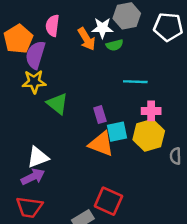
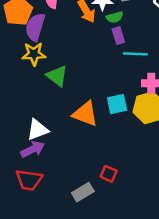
purple rectangle: (100, 115) -> (118, 36), moved
orange triangle: (101, 144) -> (85, 114), moved
red square: (108, 201) -> (109, 174), size x0.6

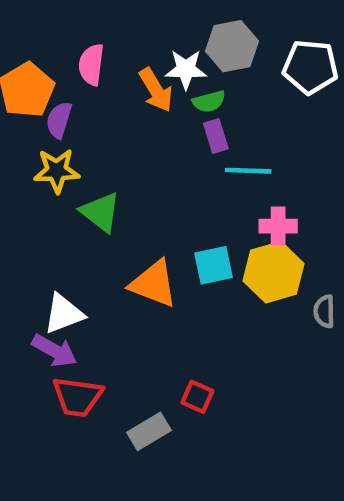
purple semicircle: (35, 27) -> (59, 120), size x0.7
purple arrow: (33, 149) -> (54, 351), turned 55
red trapezoid: (29, 180) -> (77, 397), moved

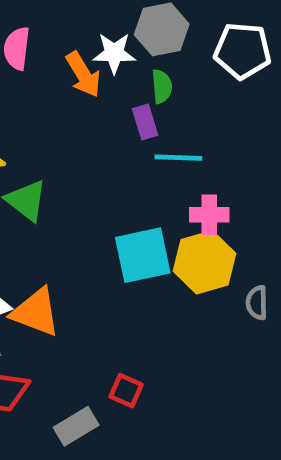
green semicircle: (209, 101) -> (162, 86), moved, turned -80
cyan square: (214, 265) -> (143, 255), size x1.4
orange triangle: (154, 284) -> (36, 312), moved

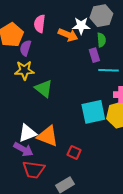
orange arrow: (83, 75) -> (68, 35), turned -36
red square: (126, 391) -> (74, 152), moved

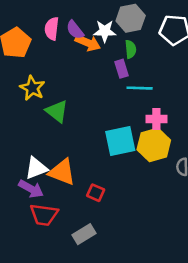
purple semicircle: (25, 48) -> (75, 30), moved, turned -56
yellow star: (24, 70) -> (32, 88), turned 30

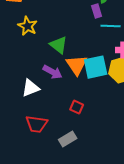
green triangle: (57, 111) -> (59, 45), moved
orange triangle: (62, 172) -> (77, 65), moved, turned 35
purple arrow: (31, 189) -> (53, 72), moved

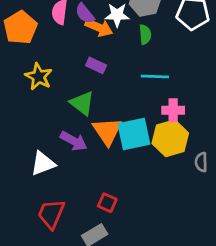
purple rectangle: (97, 11) -> (96, 65), moved, turned -48
red square: (77, 107) -> (107, 203), moved
red trapezoid: (37, 124) -> (51, 214), turned 105

